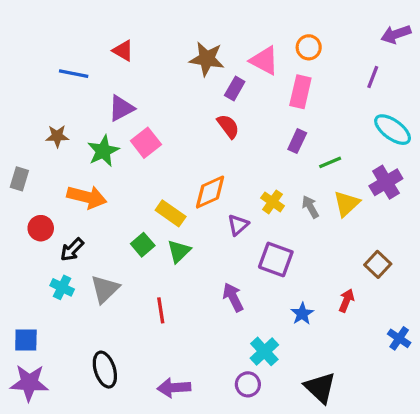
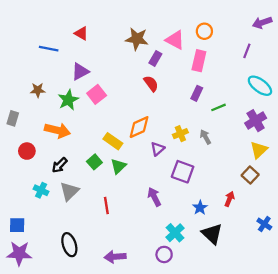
yellow cross: (273, 202) -> (180, 134), turned 32
yellow triangle: (347, 204) -> (259, 150), moved
black arrow: (72, 250) -> (60, 165), moved
black triangle: (320, 388) -> (212, 234), moved

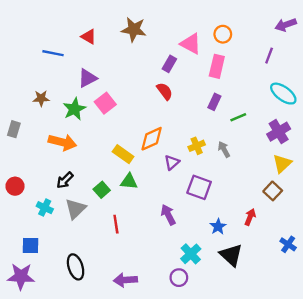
brown star: (137, 39) -> (134, 29), moved
red circle: (27, 151) -> (15, 186), moved
green square: (94, 162) -> (102, 190), moved
green triangle: (118, 166) -> (129, 181), turned 49
blue square: (17, 225) -> (30, 246), moved

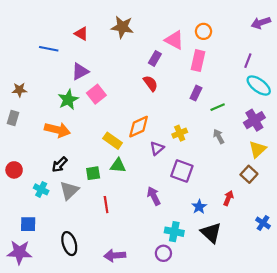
purple line: (269, 56) -> (248, 61), moved
brown star: (41, 98) -> (19, 90), moved
gray arrow: (224, 149) -> (219, 136), moved
green square: (102, 190) -> (93, 173), turned 32
cyan cross: (191, 254) -> (174, 232), turned -36

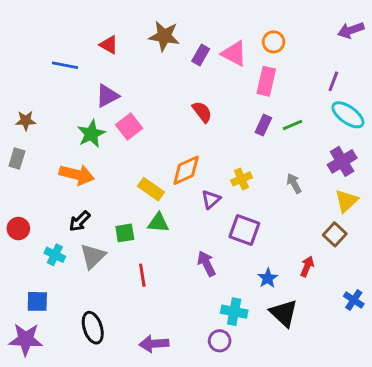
purple rectangle: (155, 58) -> (201, 55), moved
green line: (218, 107) -> (292, 125), moved

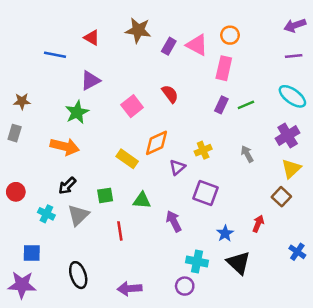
purple line: (333, 81) -> (294, 56), moved, turned 63
pink square: (129, 126) -> (132, 106), moved
green triangle: (158, 223) -> (142, 200), moved

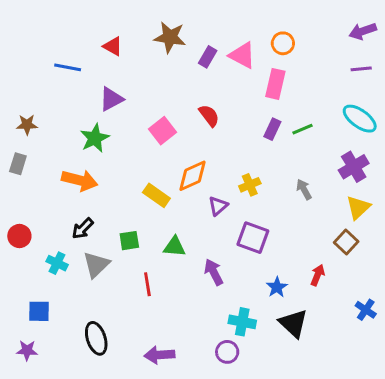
purple star: (22, 285) -> (27, 350), size x0.6

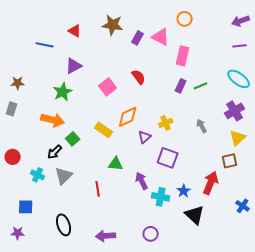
orange circle: (283, 43) -> (185, 19), moved
green square: (129, 241) -> (73, 139), moved, turned -32
brown square: (346, 242) -> (230, 161), turned 35
red arrow: (318, 275) -> (211, 183), size x1.6
cyan cross: (242, 322) -> (161, 197), moved

